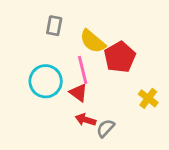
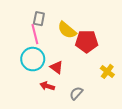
red pentagon: (120, 57) -> (87, 41), turned 30
pink line: (83, 70) -> (35, 34), moved
red arrow: (86, 120) -> (47, 86), moved

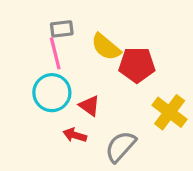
gray rectangle: (39, 19) -> (62, 29), turned 72
yellow cross: (107, 71) -> (170, 112), size x1.5
gray semicircle: (76, 93) -> (121, 147), size x1.5

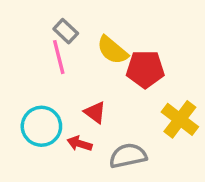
gray rectangle: (62, 29) -> (66, 31), turned 50
cyan circle: (52, 93) -> (41, 126), moved
gray semicircle: (121, 147) -> (128, 156), turned 36

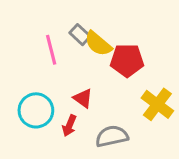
gray rectangle: (66, 31) -> (80, 35), moved
red arrow: (80, 144) -> (69, 126), turned -85

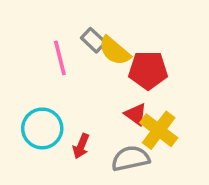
red triangle: (83, 98) -> (136, 114), moved
yellow cross: (157, 104) -> (159, 130), moved

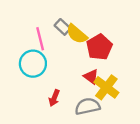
red pentagon: (148, 70) -> (99, 47), turned -30
cyan circle: (42, 128) -> (33, 64), moved

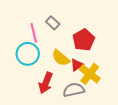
yellow semicircle: (77, 34) -> (61, 58), moved
red triangle: (91, 77) -> (77, 65), turned 48
red arrow: (54, 98) -> (46, 83), size x1.5

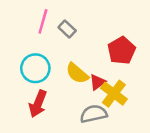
pink line: (34, 33) -> (43, 21), moved, turned 30
red pentagon: (84, 40) -> (121, 51), moved
red arrow: (46, 83) -> (38, 104), moved

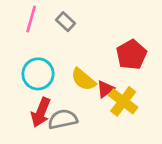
pink line: (43, 21) -> (31, 19), moved
gray rectangle: (67, 29) -> (65, 22), moved
gray semicircle: (94, 114) -> (63, 119), moved

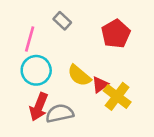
pink line: (31, 19) -> (30, 39), moved
red pentagon: (131, 55) -> (116, 34), moved

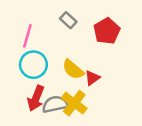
gray rectangle: (62, 21) -> (68, 20), moved
yellow cross: (117, 96) -> (74, 103), moved

